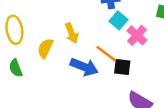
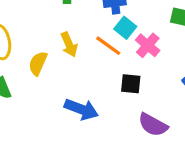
orange line: (106, 54) -> (108, 46), moved
blue arrow: (84, 67) -> (81, 109), moved

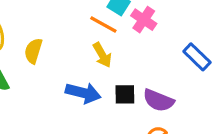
yellow arrow: (69, 44) -> (102, 55), moved
black square: (131, 84) -> (125, 94), moved

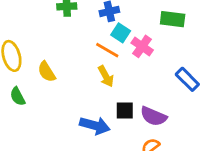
yellow semicircle: (33, 51) -> (47, 72), turned -50
blue arrow: (83, 93) -> (95, 126), moved

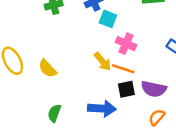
pink cross: (142, 46) -> (126, 44), moved
orange line: (107, 50) -> (123, 69), moved
green semicircle: (18, 96) -> (54, 113), moved, turned 60

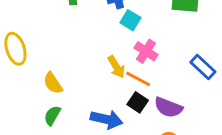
yellow semicircle: (48, 68) -> (53, 83), moved
black square: (126, 89) -> (138, 102), turned 36

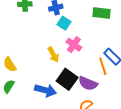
orange line: (138, 79) -> (103, 66), moved, turned 42
black square: (138, 102) -> (67, 79), size x1.5

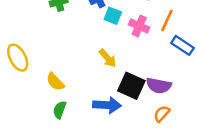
pink cross: (74, 45) -> (139, 26), moved
orange line: (103, 66) -> (167, 20), moved, turned 54

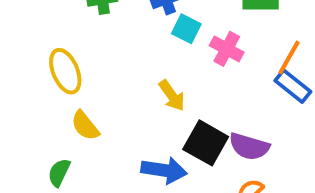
orange line: (167, 20) -> (289, 57), moved
yellow ellipse: (18, 58) -> (65, 71), moved
green semicircle: (60, 110) -> (59, 173), moved

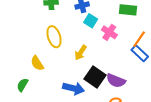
yellow ellipse: (65, 71) -> (54, 37), moved
yellow arrow: (172, 96) -> (81, 53), turned 63

